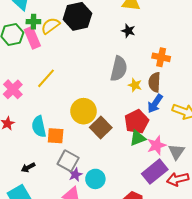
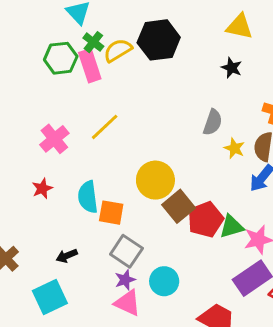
green cross: (33, 22) -> (93, 42), turned 32
gray semicircle: (119, 69) -> (213, 122), size x0.7
red pentagon: (137, 122) -> (205, 219), moved
purple star: (75, 175) -> (125, 280), moved

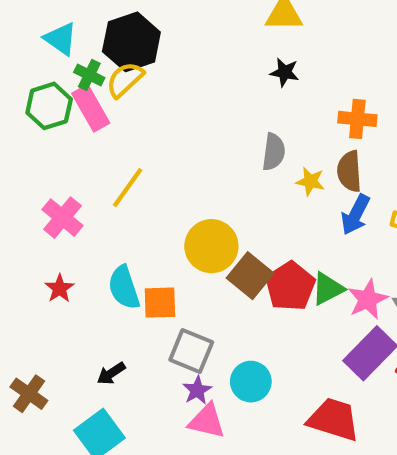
black hexagon: (159, 40) -> (131, 42), moved

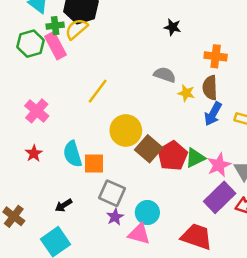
green cross: (89, 75) -> (55, 26), turned -35
gray semicircle: (274, 152) -> (165, 75), turned -80
yellow line: (128, 188) -> (98, 91), moved
pink triangle: (207, 421) -> (139, 234), moved

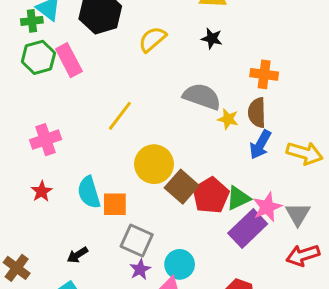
green cross: (55, 26) -> (32, 21), moved
yellow semicircle: (76, 29) -> (152, 39), moved
gray semicircle: (165, 75) -> (202, 97), size x1.4
pink cross: (37, 111) -> (46, 140), turned 30
purple rectangle: (220, 197) -> (248, 228), moved

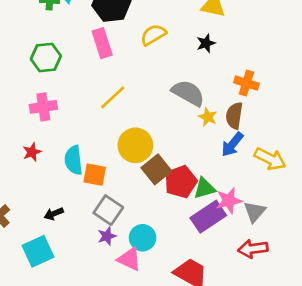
black star: (212, 39) -> (206, 43), turned 30
green hexagon: (38, 57) -> (46, 58), moved
pink rectangle: (69, 60) -> (102, 43), moved

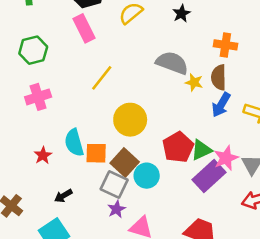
red star: (32, 152) -> (43, 155), moved
brown square: (156, 169) -> (125, 162), moved
cyan circle: (143, 238) -> (147, 176), moved

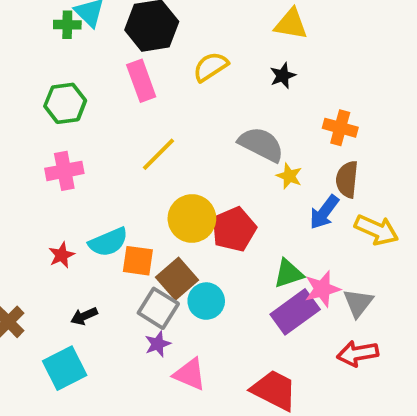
brown semicircle: (219, 77) -> (347, 179), moved
cyan semicircle: (74, 143) -> (108, 242), turned -104
red pentagon: (178, 147) -> (234, 229), moved

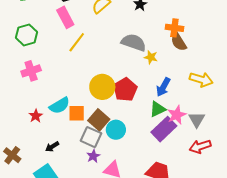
yellow line: (158, 154) -> (77, 42), moved
brown semicircle: (347, 179) -> (179, 42), moved, turned -30
blue arrow: (324, 212) -> (163, 87), moved

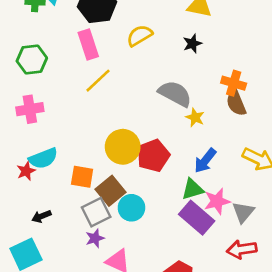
cyan semicircle: (60, 105) -> (43, 158), moved
purple rectangle: (164, 129) -> (197, 218), turned 75
gray square: (91, 137) -> (96, 212), turned 30

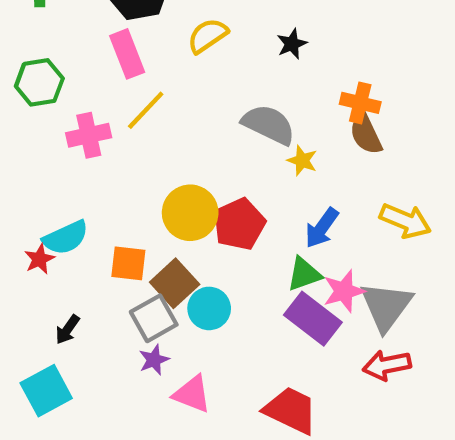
pink cross: (30, 109) -> (89, 135), moved
gray triangle: (243, 212) -> (386, 306), size x1.5
black arrow: (41, 216) -> (67, 329), turned -30

